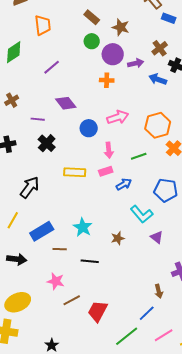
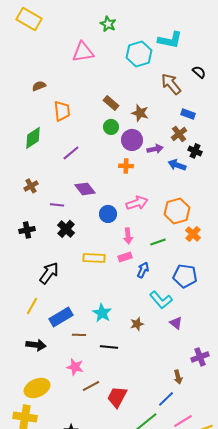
blue rectangle: (169, 18) -> (188, 114), moved
blue arrow: (124, 184) -> (143, 270), turned -35

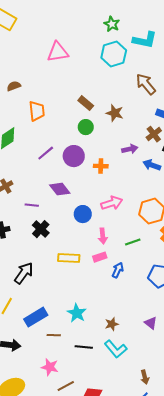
green star: (108, 24) -> (112, 24), moved
purple circle: (132, 140) -> (74, 156), moved
cyan L-shape: (161, 300) -> (116, 349), moved
brown arrow: (178, 377) -> (145, 377), moved

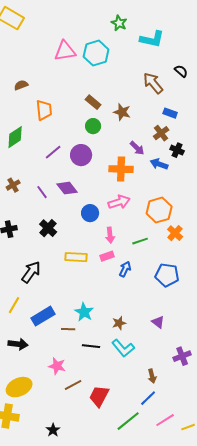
cyan hexagon: (114, 54) -> (96, 53), moved
purple arrow: (130, 149) -> (137, 148), turned 56
orange cross: (101, 166) -> (121, 169), moved, size x1.6
purple line: (32, 205) -> (42, 192), moved, turned 48
brown line: (54, 335) -> (68, 329), moved

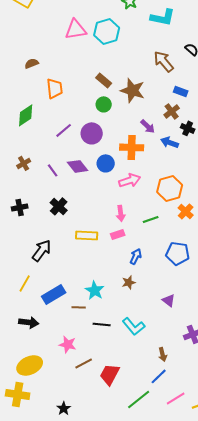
brown star: (122, 112) -> (133, 90), size x1.4
blue circle: (90, 213) -> (106, 163), moved
blue arrow: (125, 269) -> (136, 256), moved
brown star: (119, 323) -> (129, 282), moved

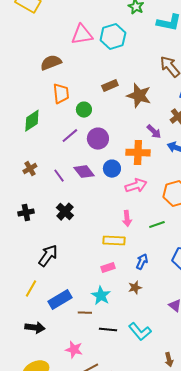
brown semicircle: (32, 63) -> (51, 63), moved, size x1.5
brown rectangle: (104, 80) -> (110, 86), turned -63
green circle: (104, 104) -> (84, 110), moved
pink rectangle: (118, 234) -> (108, 268), moved
yellow rectangle: (87, 235) -> (114, 241), moved

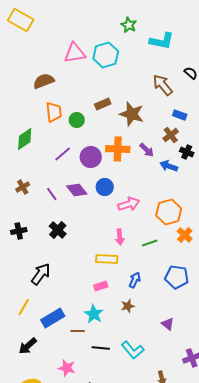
green circle: (84, 110) -> (77, 120), moved
orange cross: (138, 153) -> (118, 149), moved
black arrow: (35, 328) -> (28, 346), turned 132

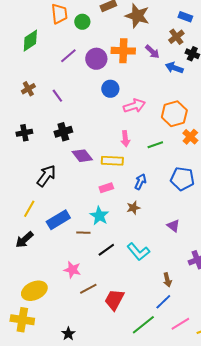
purple diamond: (77, 190) -> (82, 156), moved
black cross: (58, 230) -> (63, 132), turned 30
black arrow: (28, 346) -> (24, 240), moved
black line: (101, 348) -> (106, 250), turned -42

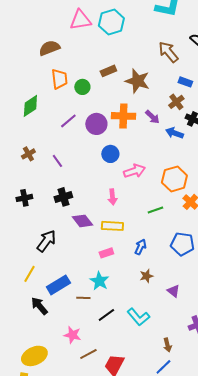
pink arrow: (125, 139) -> (112, 197), moved
brown star: (133, 208) -> (146, 276), moved
black arrow: (24, 240) -> (39, 306), moved, turned 90

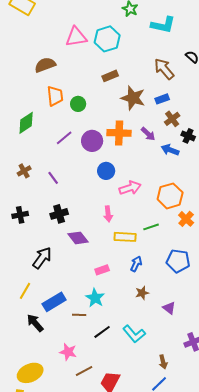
brown rectangle: (108, 71) -> (110, 76), moved
blue rectangle: (185, 82) -> (162, 99), moved, turned -40
yellow rectangle: (112, 226) -> (125, 237), moved

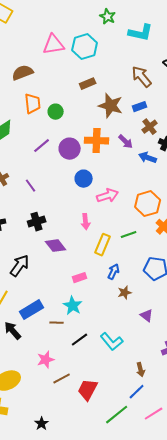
yellow rectangle: (125, 237) -> (103, 245), turned -70
brown star: (142, 293) -> (125, 293), moved
pink star: (68, 352) -> (46, 360), turned -30

